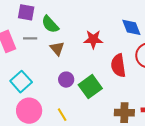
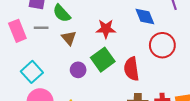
red semicircle: (118, 65) -> (132, 69), moved
green square: (90, 87) -> (103, 60), moved

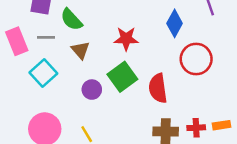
blue diamond: (145, 16) -> (175, 23), turned 50
cyan square: (32, 72) -> (43, 73), moved

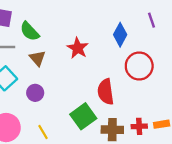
red star: (126, 39) -> (78, 48), turned 30
green square: (122, 77) -> (83, 116), moved
purple circle: (92, 90) -> (35, 93), moved

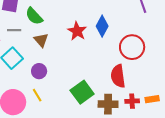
blue diamond: (120, 35) -> (102, 26), moved
red semicircle: (106, 92) -> (118, 76), moved
yellow line: (43, 132) -> (37, 95), moved

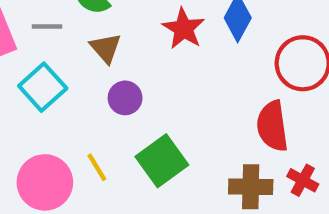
purple circle: (39, 71) -> (125, 98), moved
green square: (82, 92) -> (162, 161), moved
red cross: (132, 101) -> (303, 180), turned 32

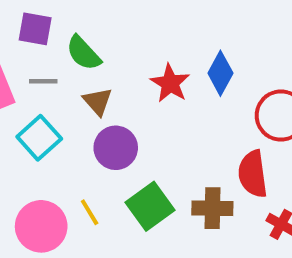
purple circle: (125, 98) -> (116, 148), size x1.4
brown cross: (251, 187) -> (212, 208), moved

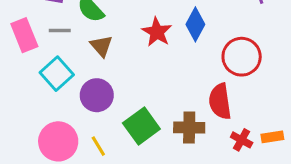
purple circle: (116, 148) -> (97, 95), moved
yellow line: (90, 212) -> (98, 146), moved

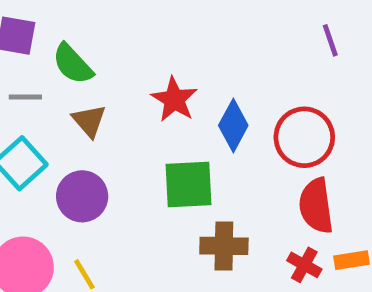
blue diamond: (195, 24) -> (233, 125), moved
red semicircle: (220, 101) -> (316, 206), moved
green square: (141, 126) -> (188, 185), moved, turned 33

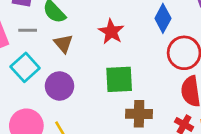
blue diamond: (233, 125) -> (163, 18), moved

